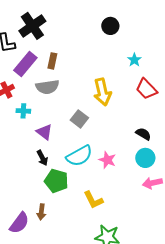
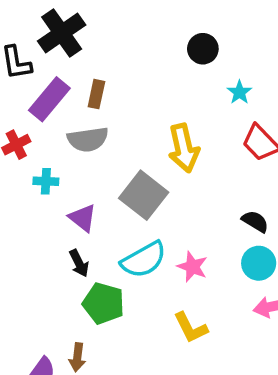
black circle: (110, 26) -> (203, 49), moved
gray square: (79, 119) -> (144, 195), size x1.5
yellow L-shape: (93, 200) -> (191, 328), moved

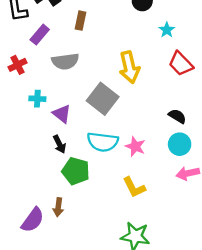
brown rectangle: (96, 94) -> (80, 21), moved
purple rectangle: (49, 99) -> (40, 35), size x0.7
cyan cross: (46, 181) -> (37, 99), moved
cyan semicircle: (144, 260) -> (103, 142), turned 36

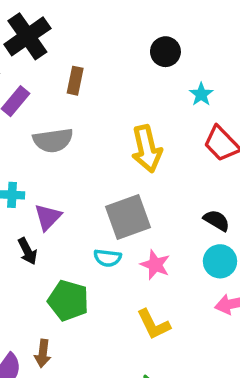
gray square: (103, 99) -> (128, 217), moved, turned 32
purple triangle: (62, 114) -> (48, 217), turned 36
cyan semicircle: (103, 142) -> (108, 258), size x0.6
black arrow: (59, 144) -> (27, 251), moved

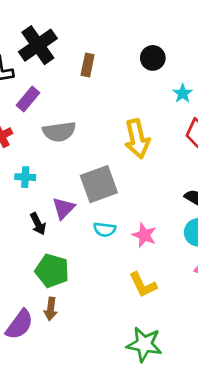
brown rectangle: (75, 81) -> (88, 65), moved
purple triangle: (48, 217) -> (63, 208), moved
gray square: (128, 217) -> (99, 184), moved
green pentagon: (68, 301) -> (52, 271), moved

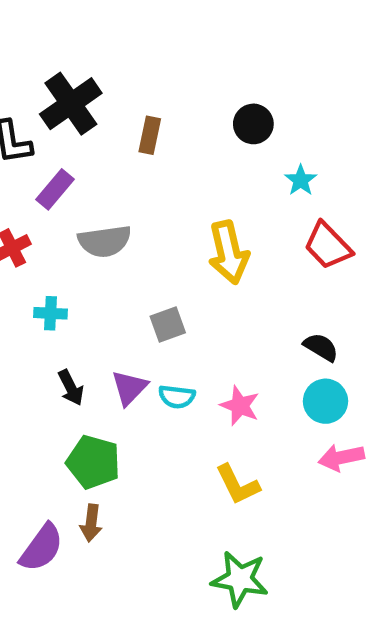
gray square: (99, 184) -> (168, 325), size x0.6
purple triangle: (63, 208) -> (129, 388), moved

